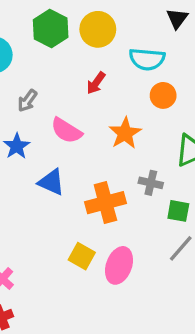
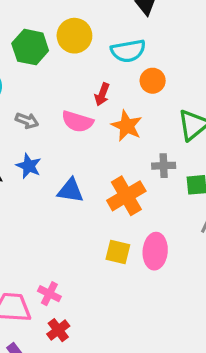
red arrow: (96, 83) -> (102, 94), moved
gray arrow: (27, 101) -> (27, 121), turned -90
pink semicircle: (66, 131) -> (77, 122), moved

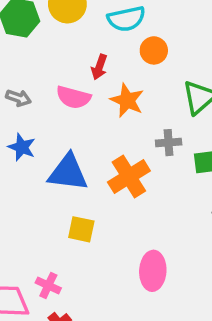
blue triangle: (70, 191) -> (68, 173), size x1.4
pink ellipse: (155, 251) -> (153, 271), moved
yellow square: (118, 252) -> (81, 229), moved

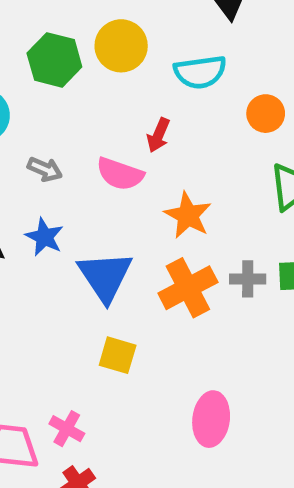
orange circle: (154, 50) -> (266, 114), moved
orange star: (127, 100) -> (188, 215), moved
gray cross: (169, 143) -> (248, 279), moved
blue triangle: (68, 173) -> (105, 276), turned 45

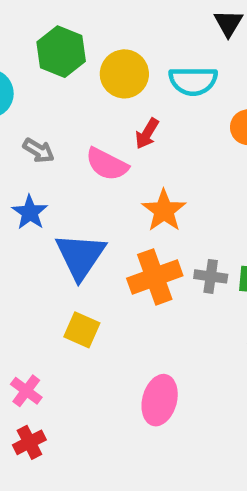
yellow circle: (121, 46) -> (124, 74), moved

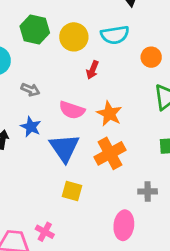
pink semicircle: (107, 164) -> (72, 110), moved
gray cross: (211, 276) -> (148, 191), moved

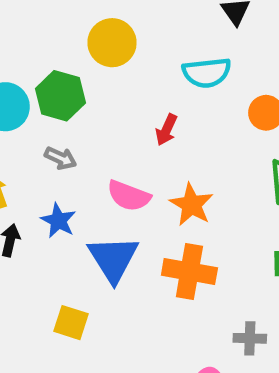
green hexagon: (35, 30) -> (60, 96), moved
yellow circle: (74, 37) -> (112, 43), moved
orange cross: (110, 153) -> (189, 271), turned 36
yellow square: (72, 191) -> (71, 323), moved

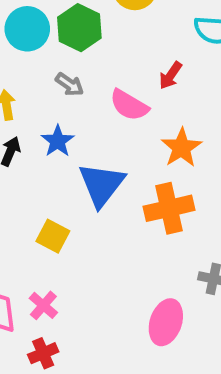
pink semicircle: (129, 196) -> (129, 105), moved
orange cross: (189, 271) -> (169, 208), turned -33

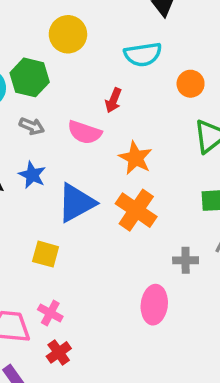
blue triangle: (102, 185) -> (76, 203), turned 36
orange cross: (169, 208) -> (136, 210), turned -30

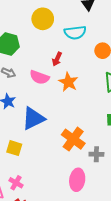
yellow circle: (68, 34) -> (43, 19), moved
orange star: (135, 158) -> (68, 82), moved
orange cross: (136, 210) -> (73, 139), moved

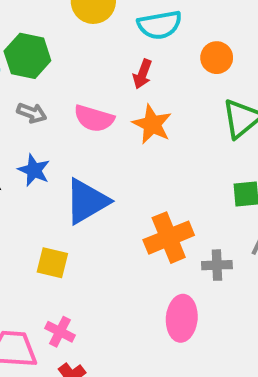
red arrow: (57, 59) -> (142, 74), moved
orange cross: (73, 139) -> (169, 238), turned 35

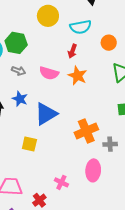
pink cross: (60, 332) -> (61, 182), moved

